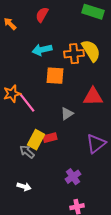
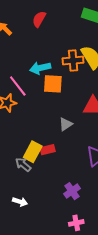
cyan arrow: (42, 50) -> (40, 68), moved
pink line: (27, 103) -> (18, 86), moved

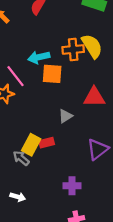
purple cross: (72, 191) -> (72, 186), turned 35

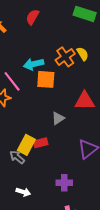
yellow semicircle: (92, 46) -> (83, 54), size x0.6
orange cross: (73, 49) -> (65, 57), turned -30
white arrow: (18, 197) -> (23, 192), moved

